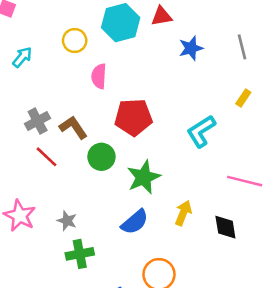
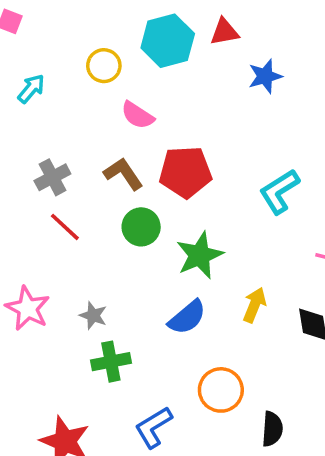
pink semicircle: (99, 76) -> (138, 115), turned -60
brown L-shape: (73, 127) -> (123, 174), moved

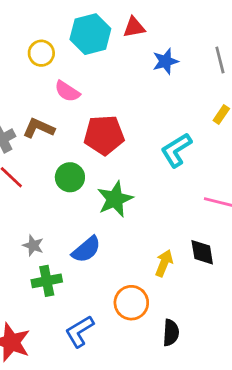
brown L-shape: (123, 174) -> (39, 128), moved, turned -32
yellow arrow: (255, 305) -> (164, 263), moved
blue semicircle: (187, 317) -> (86, 250), moved

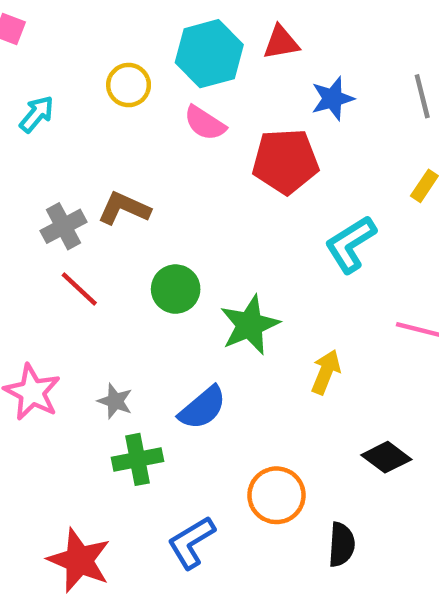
pink semicircle: (67, 91) -> (205, 123), moved
red pentagon: (104, 135) -> (285, 161), moved
black diamond: (202, 252) -> (386, 457), moved, turned -44
yellow arrow: (164, 263) -> (326, 372), moved

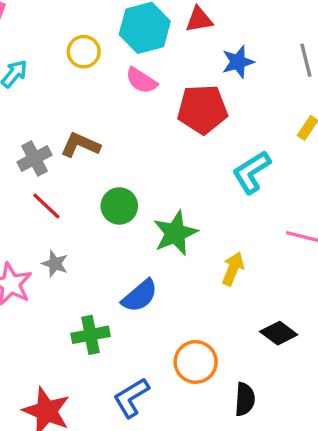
gray star: (115, 401) -> (55, 264), moved

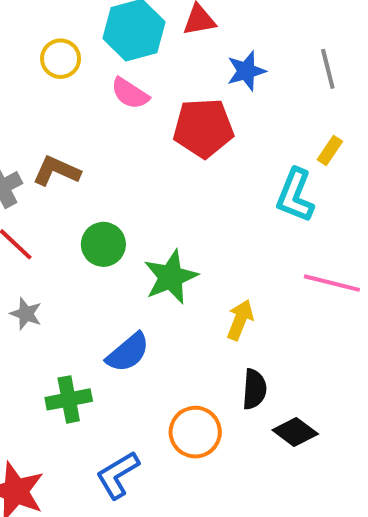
cyan L-shape: (252, 172) -> (295, 195), moved, turned -36
black diamond: (279, 333) -> (295, 432), moved
black semicircle: (245, 399) -> (254, 389), moved

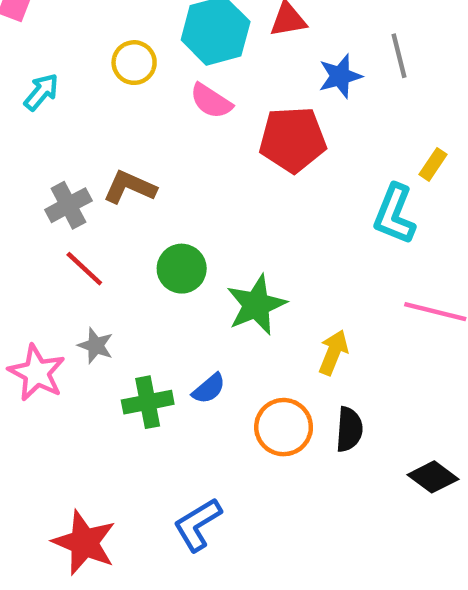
gray line: (328, 69) -> (399, 56), moved
blue semicircle: (128, 352) -> (209, 389), size x0.7
green cross: (69, 399) -> (148, 402), moved
orange circle: (195, 432) -> (284, 427), moved
black diamond: (295, 432) -> (433, 477), moved

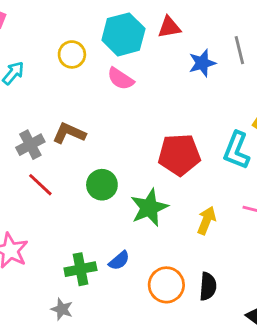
red pentagon: (293, 140) -> (179, 155), moved
gray star: (96, 346) -> (62, 309), moved
yellow arrow: (333, 352) -> (206, 220), moved

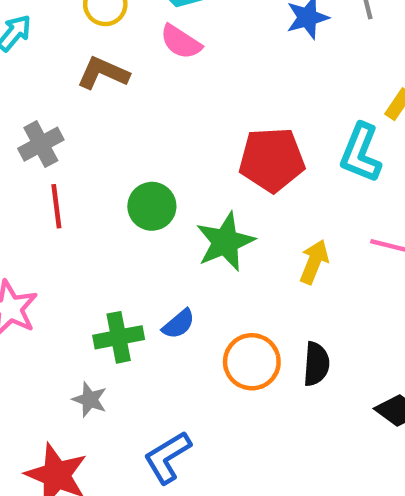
brown L-shape: (69, 133) -> (103, 73), moved
red line: (40, 185) -> (56, 206), turned 40

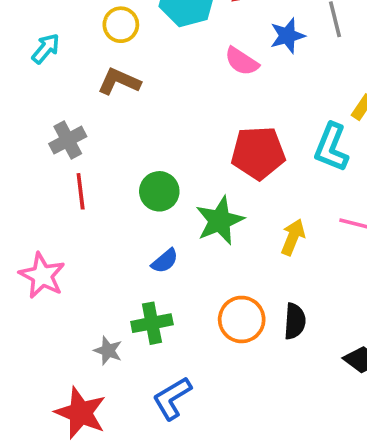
pink semicircle: (181, 42) -> (242, 61), moved
blue semicircle: (179, 324) -> (165, 261), moved
green cross: (119, 337) -> (152, 323), moved

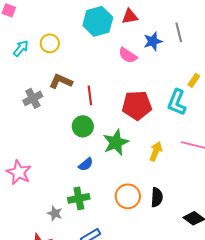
yellow circle: (121, 25) -> (50, 43), moved
brown L-shape: (119, 81) -> (61, 81), moved
red line: (81, 191) -> (90, 95), moved

